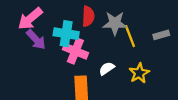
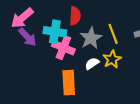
gray star: (115, 23) -> (91, 38), moved, turned -30
yellow star: (139, 73) -> (112, 59), moved

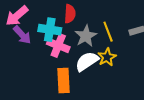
white semicircle: (92, 63) -> (87, 61), size x1.6

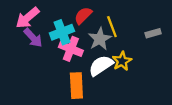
red semicircle: (70, 14) -> (83, 16), turned -138
cyan cross: (50, 30) -> (62, 32), turned -30
yellow line: (108, 32) -> (112, 27), moved

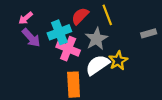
pink arrow: (28, 18) -> (26, 18), size x0.6
yellow line: (112, 27) -> (107, 15), moved

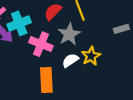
cyan cross: (59, 32) -> (19, 23), moved
white semicircle: (98, 65) -> (70, 60), size x0.7

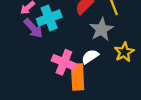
pink cross: (41, 44) -> (64, 62), moved
white semicircle: (70, 60) -> (90, 57), moved

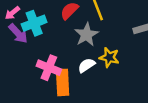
yellow star: (124, 52) -> (109, 57), turned -30
white semicircle: (90, 57) -> (86, 65), moved

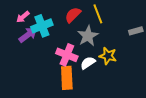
purple arrow: (18, 33) -> (28, 35), turned -84
pink cross: (49, 68) -> (67, 55), moved

